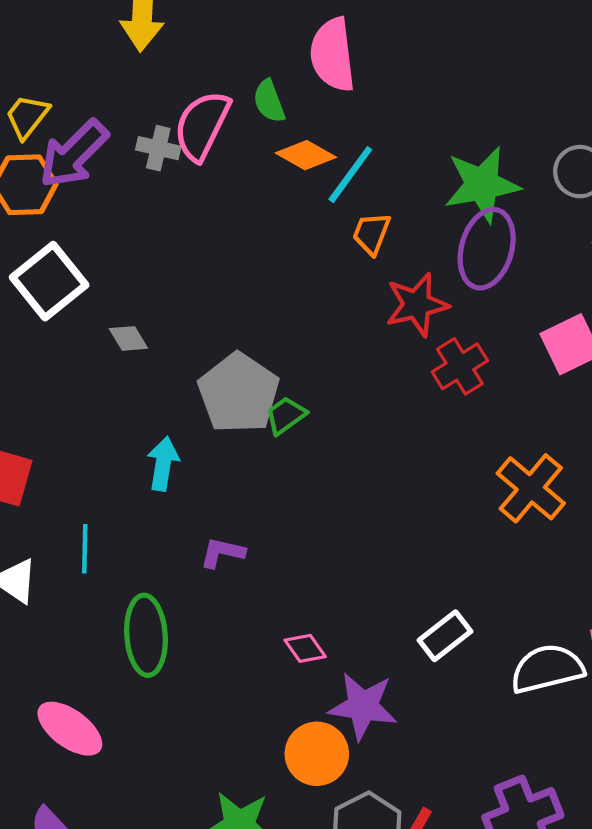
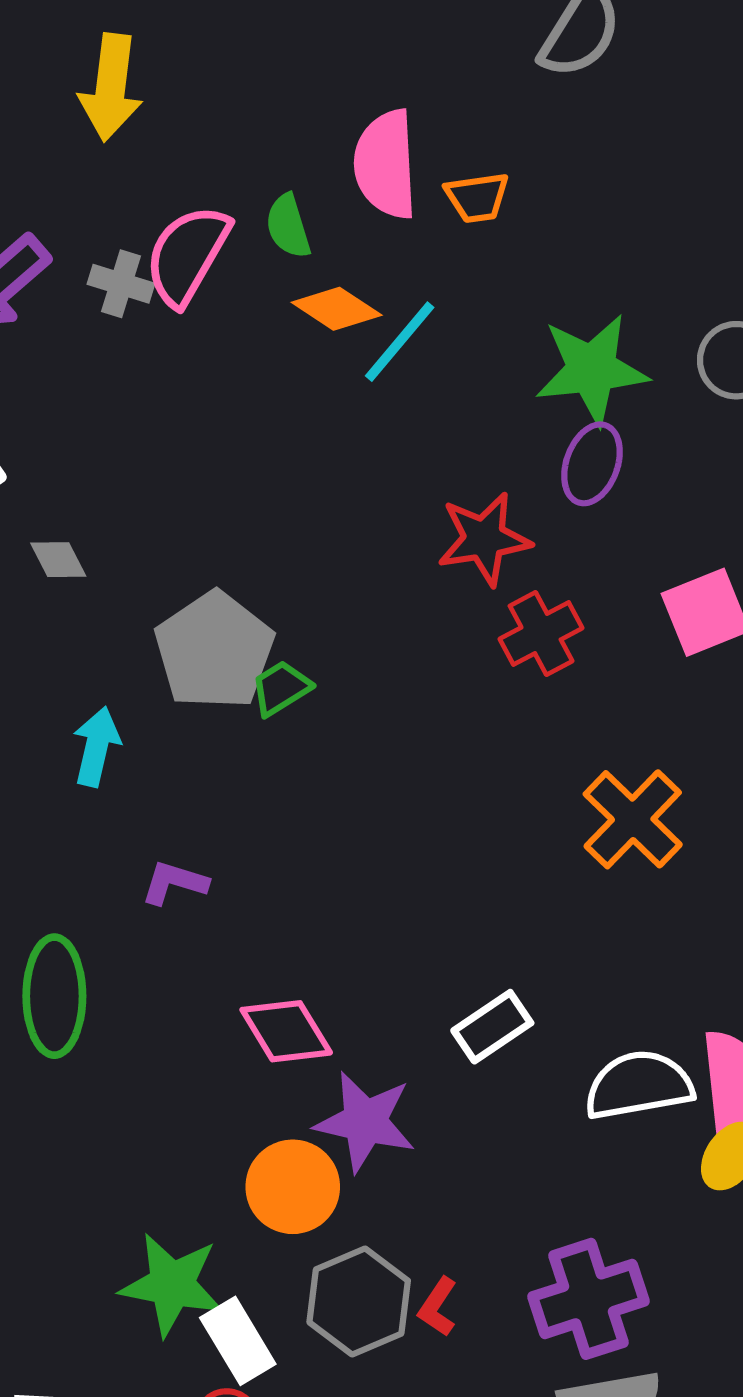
orange trapezoid: (371, 233) -> (477, 197), moved, turned -123
purple ellipse: (487, 249) -> (592, 464), size x0.7
pink diamond: (305, 648) -> (286, 1031), size x1.5

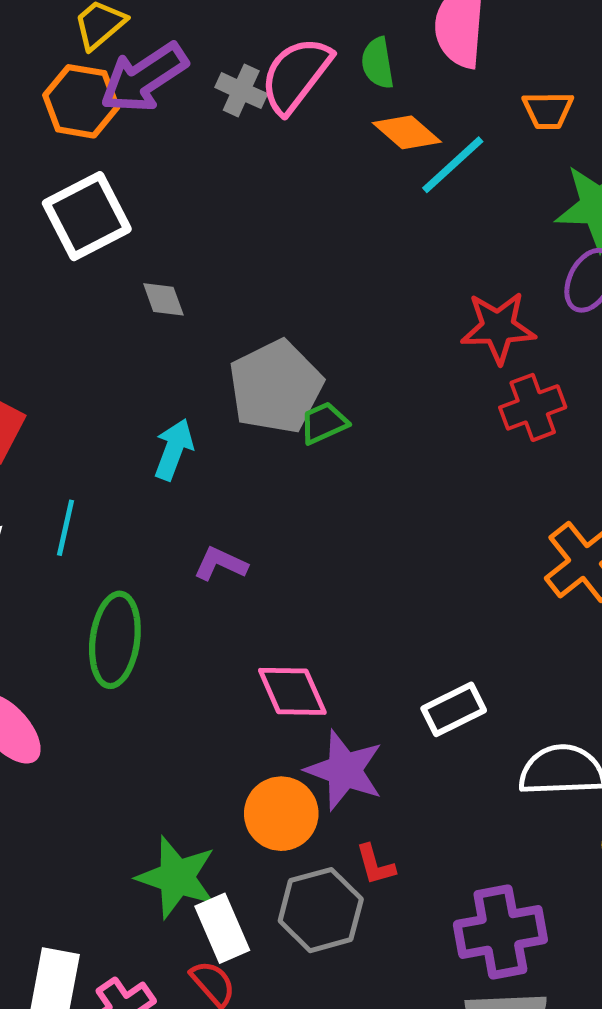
orange trapezoid: (477, 197) -> (548, 110), moved
red L-shape: (438, 1307) -> (375, 865), moved, turned -57

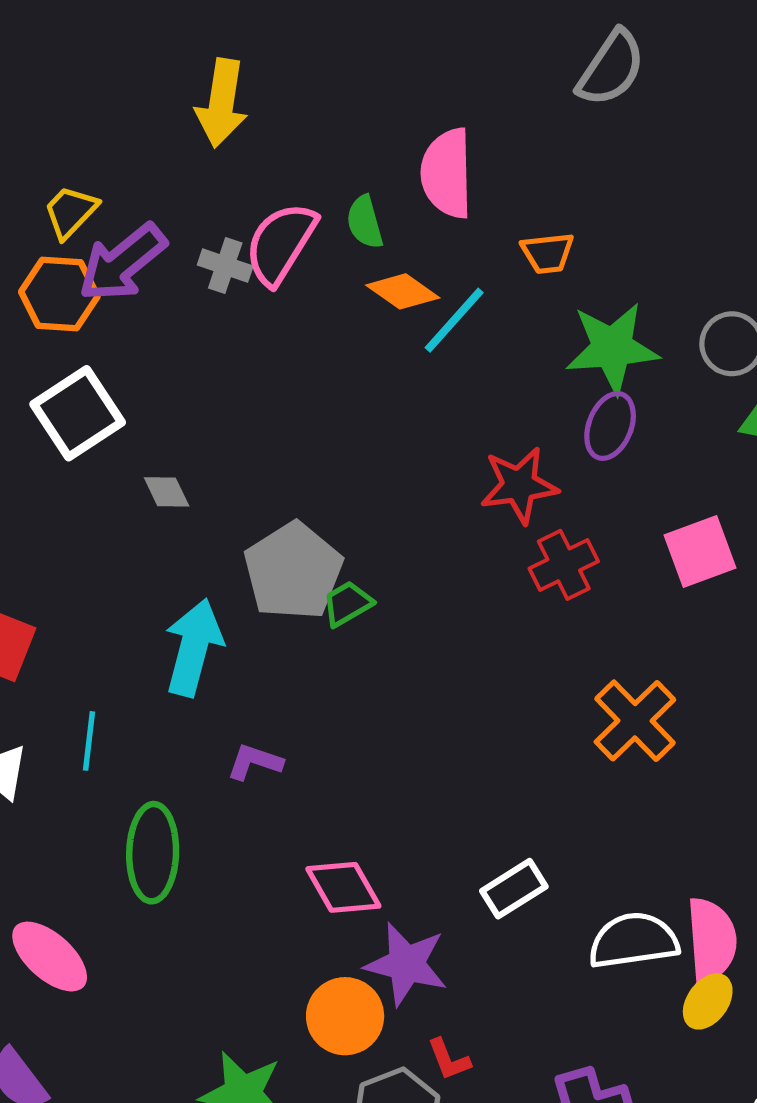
cyan arrow: (174, 449) -> (194, 647), size x1.5

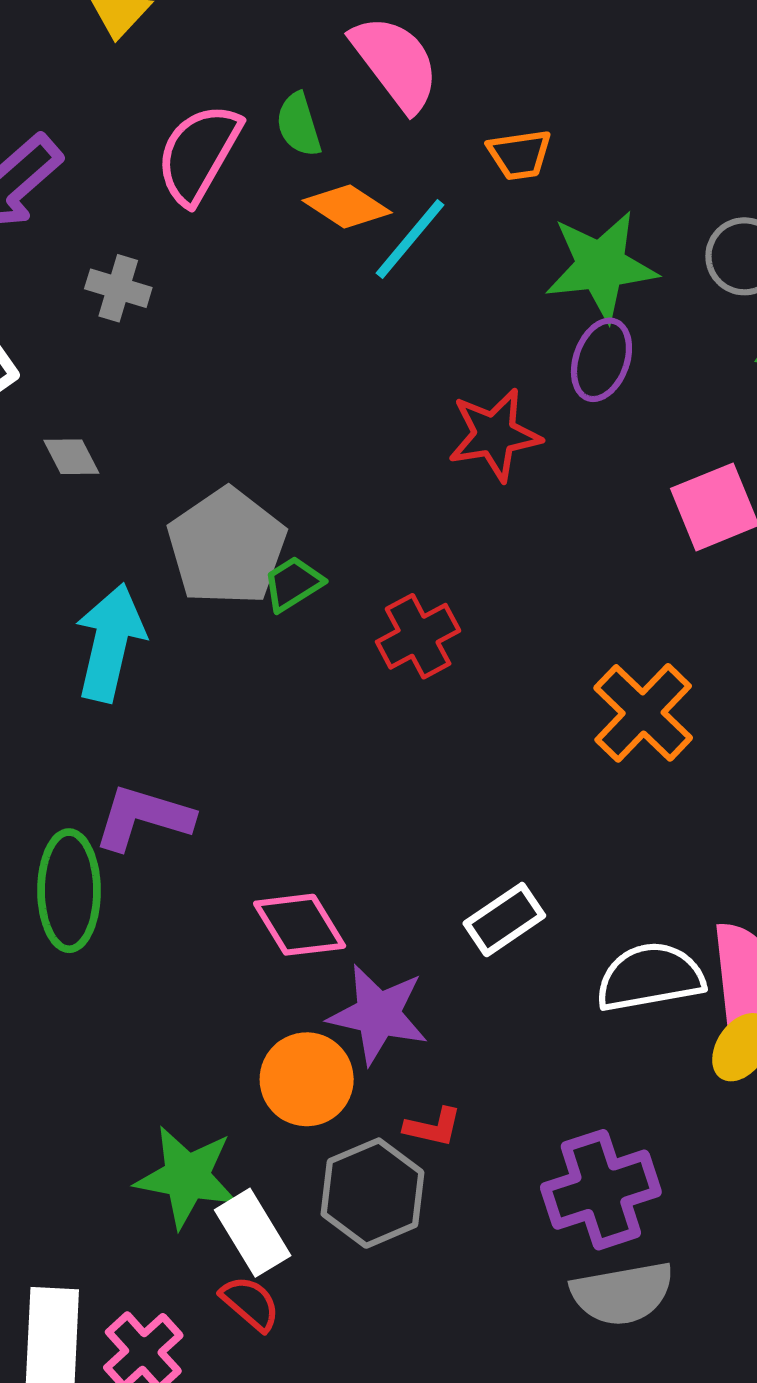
pink semicircle: (447, 173) -> (395, 63), turned 146
gray cross: (225, 266) -> (118, 288), moved
red cross: (564, 565) -> (418, 636), moved
purple L-shape: (255, 762) -> (143, 818), moved, size x1.5
red L-shape: (449, 1059) -> (433, 1127), turned -54

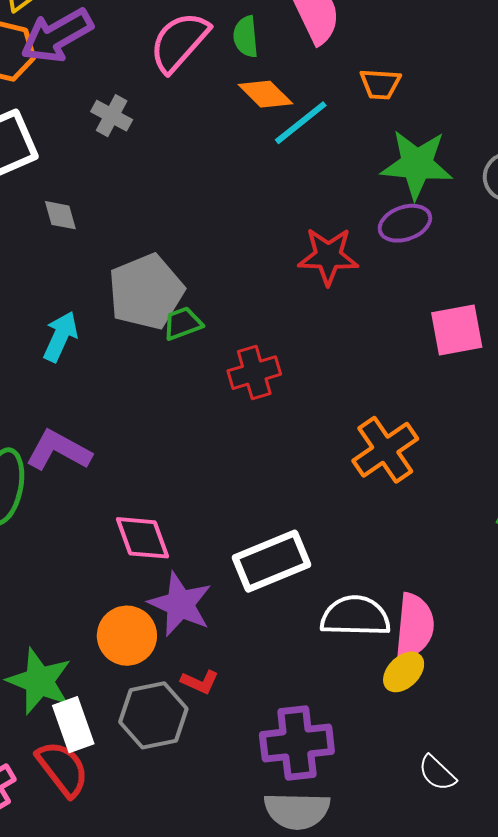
purple ellipse: (601, 360) -> (405, 223), turned 39
cyan arrow: (110, 643) -> (60, 337), size x0.7
white rectangle: (504, 920) -> (272, 561), size x1.5
red semicircle: (250, 1303) -> (63, 769), size x1.5

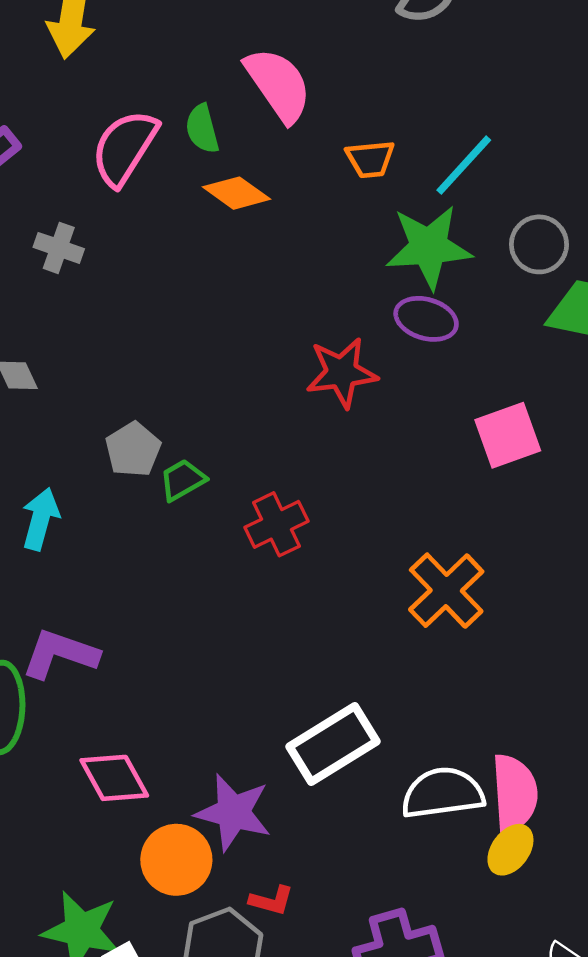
cyan line: (301, 123) -> (464, 165), moved
purple ellipse: (405, 223) -> (426, 319), turned 45
gray pentagon: (146, 292) -> (133, 449), size x0.6
pink diamond: (143, 538) -> (114, 778), moved

